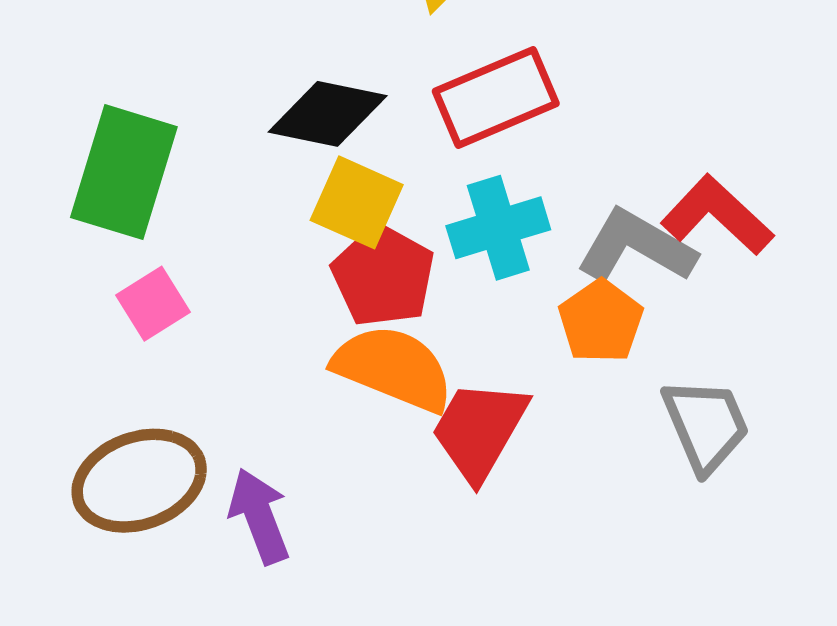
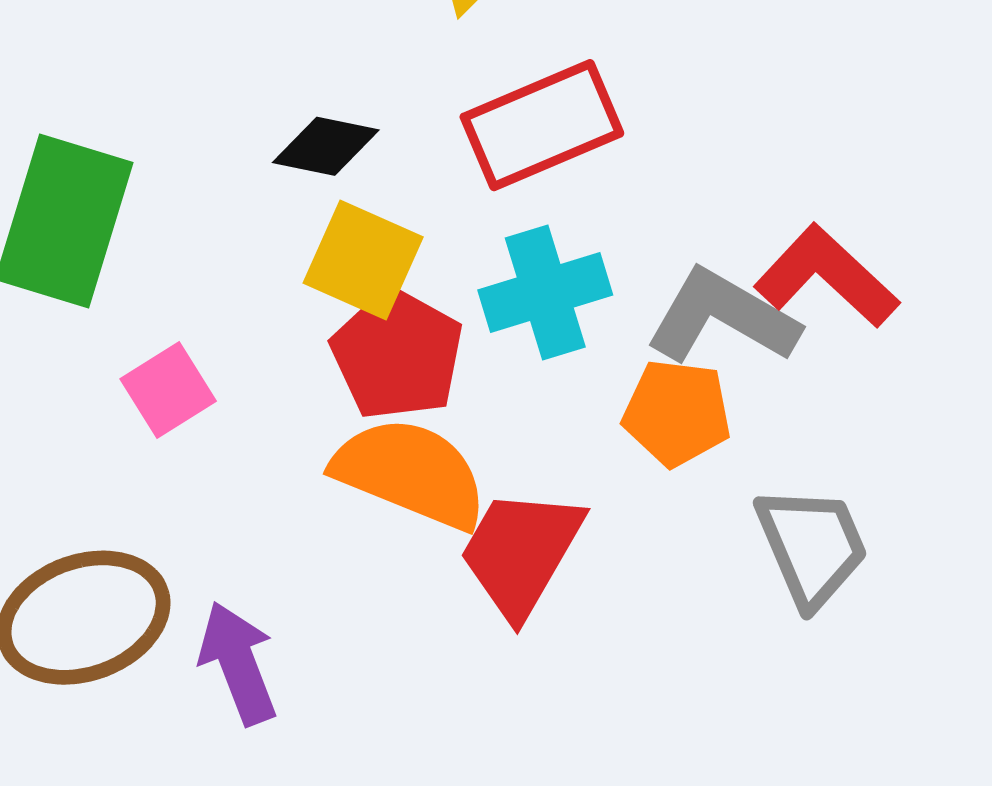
black diamond: (328, 114) -> (326, 146), size x0.7
pink square: (153, 304) -> (168, 390), moved
orange pentagon: (601, 321) -> (677, 413), turned -30

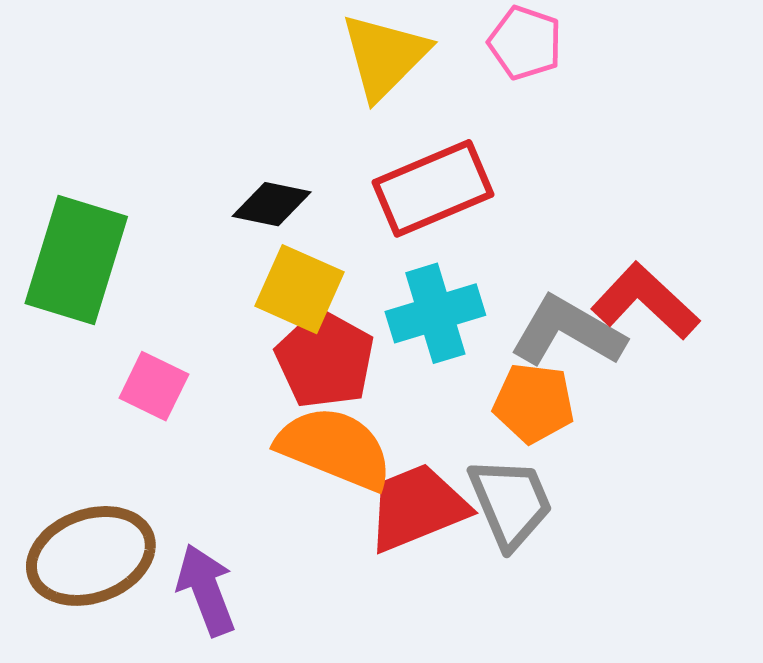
pink square: (168, 390) -> (154, 386), turned -32
gray trapezoid: (812, 546) -> (511, 503), moved
red trapezoid: (521, 553) -> (417, 507), turned 38

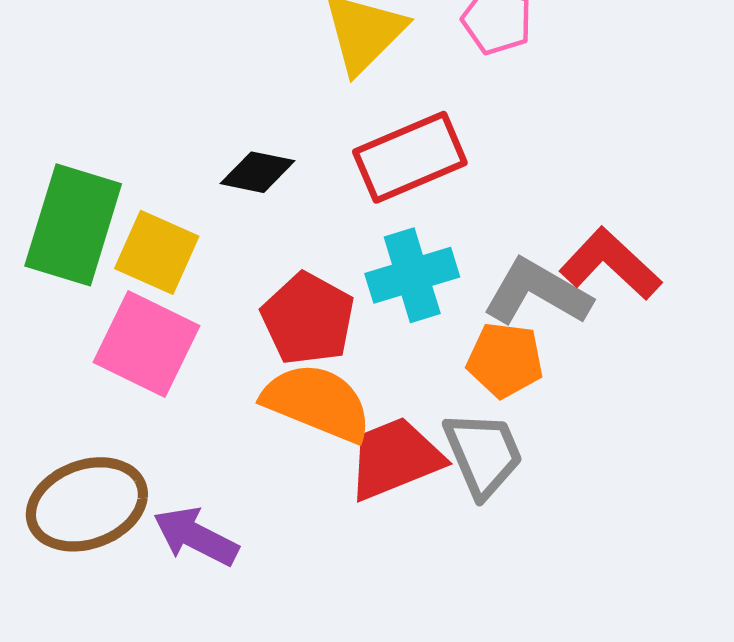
yellow square: (300, 289) -> (157, 252), moved
pink square: (154, 386) -> (146, 344), size x1.6
purple arrow: (206, 590) -> (196, 536), turned -42

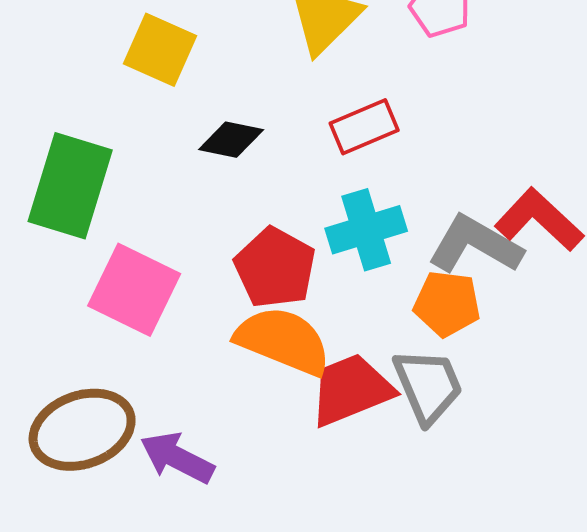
red rectangle: (410, 157) -> (364, 127), size x0.7
yellow square: (157, 252) -> (160, 50), moved

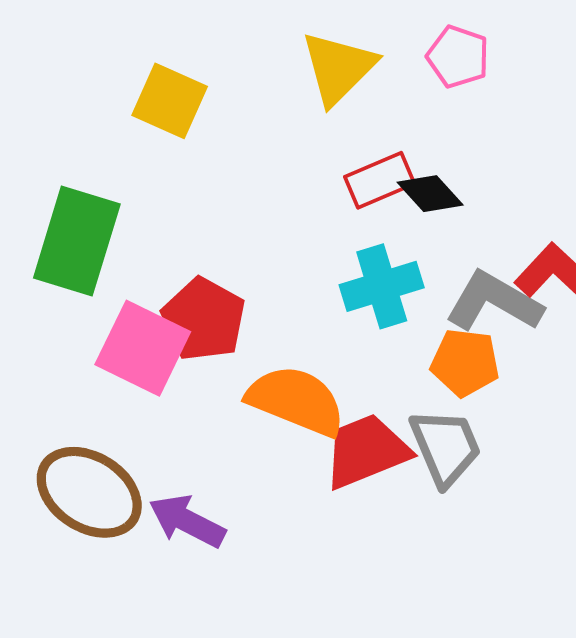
black diamond: (231, 140) -> (430, 194), moved, turned 36
red pentagon: (275, 268) -> (204, 319), moved
brown ellipse: (82, 430) -> (89, 492), turned 52

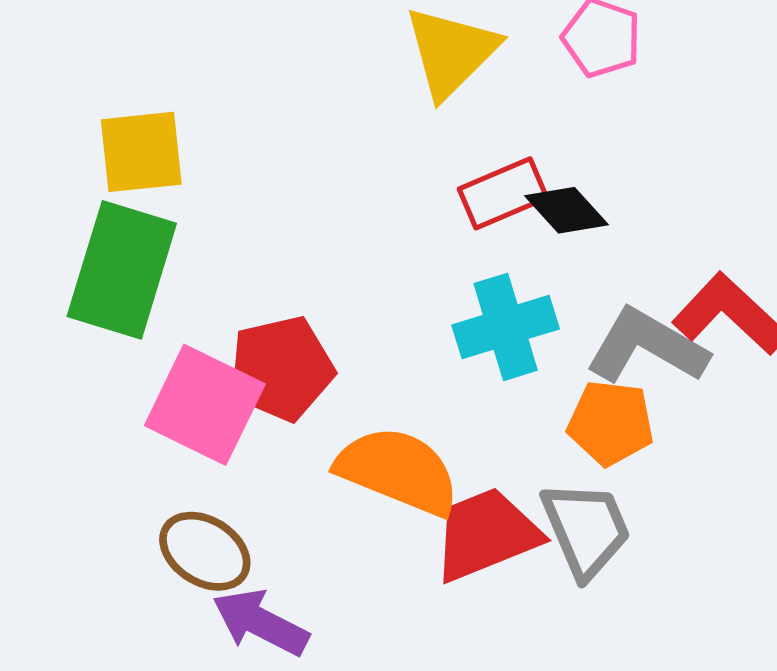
yellow square: (170, 101) -> (141, 152), moved, turned -30
red pentagon: (204, 319) -> (281, 368), turned 30
brown ellipse: (89, 492) -> (205, 551), moved, size x0.7

